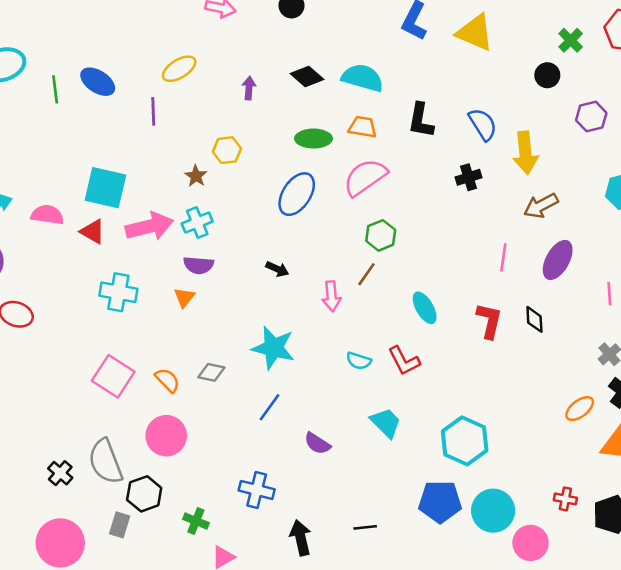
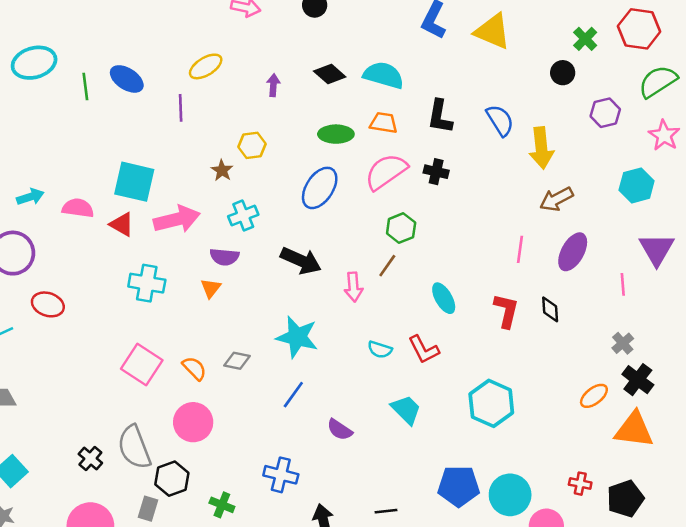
black cross: (469, 177) -> (436, 172), moved, turned 30
cyan cross: (197, 223) -> (243, 216), moved
black arrow: (277, 269) -> (301, 261), size x1.8
cyan hexagon: (465, 441) -> (491, 403), moved

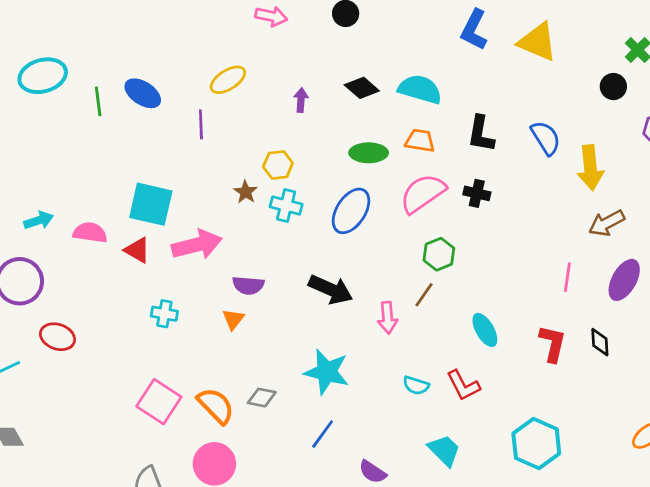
cyan cross: (243, 216) -> (286, 206), moved, turned 36
cyan cross: (147, 283) -> (164, 314), size x0.7
orange semicircle: (194, 368) -> (216, 406), size x1.4

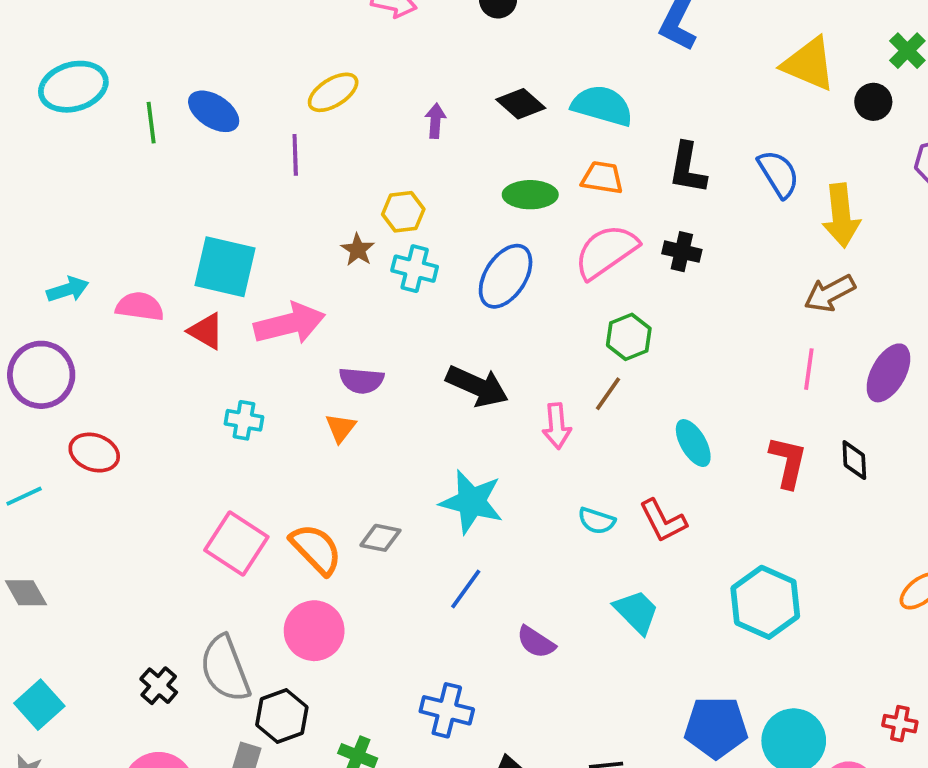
yellow triangle: (538, 42) -> (809, 64), moved
brown arrow: (607, 223) -> (830, 293), moved

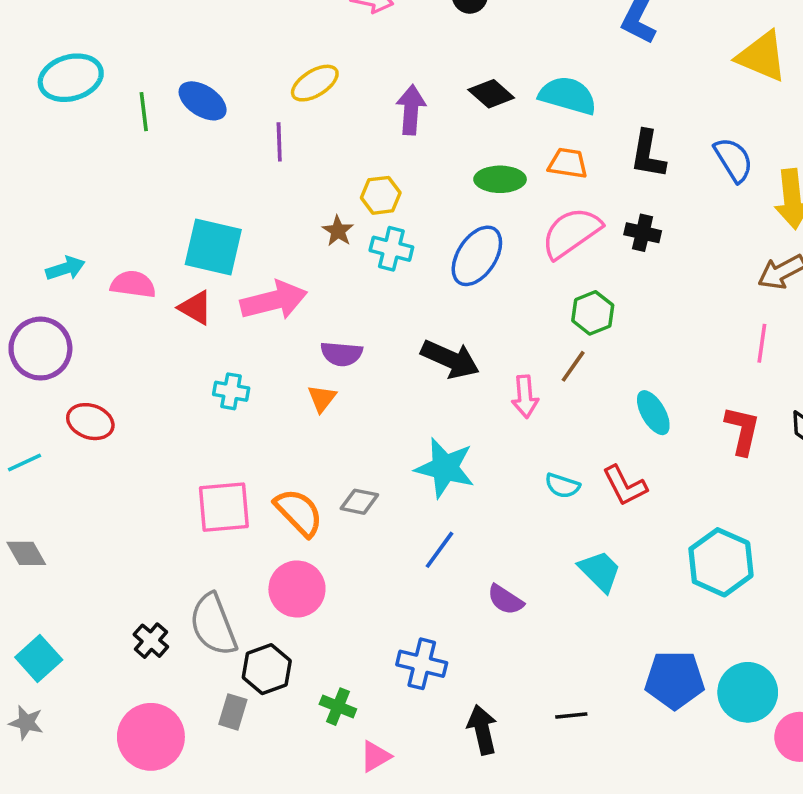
purple arrow: (435, 121) -> (411, 110), size x1.5
pink square: (236, 543) -> (224, 507), turned -38

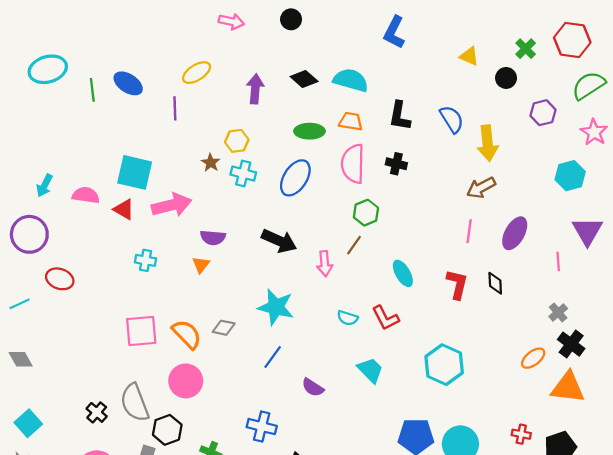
yellow triangle: (762, 56) -> (469, 56), size x0.6
pink semicircle: (571, 233) -> (353, 164), turned -54
cyan arrow: (65, 268) -> (45, 185), turned 135

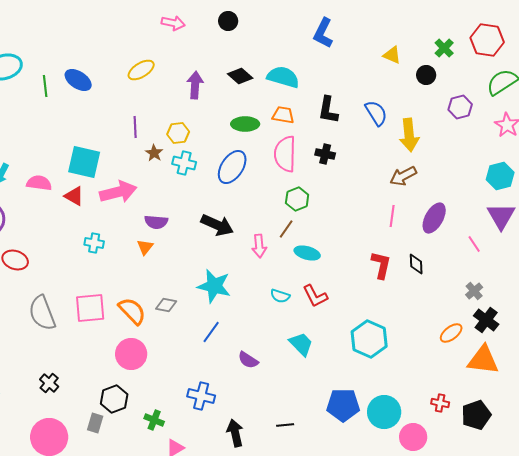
purple line: (175, 108) -> (135, 127), moved
cyan hexagon: (570, 176) -> (500, 176), moved
pink line: (558, 261) -> (474, 244), turned -30
cyan ellipse: (403, 273) -> (307, 253), moved, turned -45
gray semicircle: (135, 403) -> (42, 313), moved

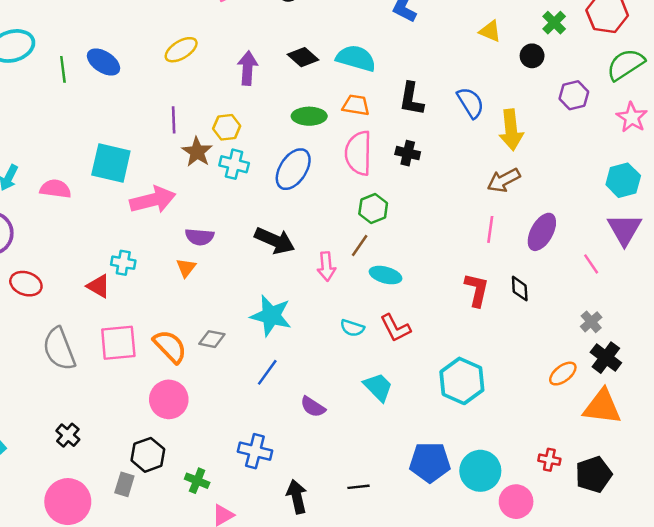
brown star: (154, 153) -> (197, 152), size x1.4
red triangle: (74, 196) -> (99, 286), moved

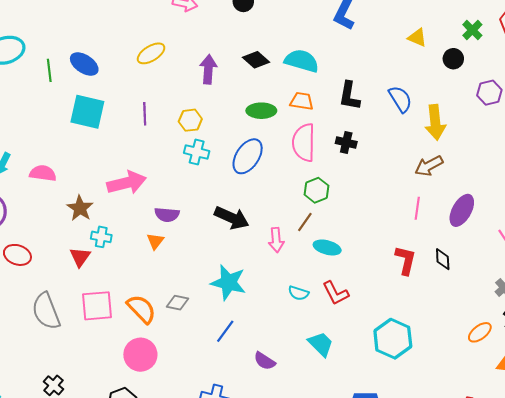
brown star: (197, 152) -> (80, 208), moved
cyan square: (111, 163) -> (87, 112), moved
red triangle: (99, 286) -> (80, 257), turned 35

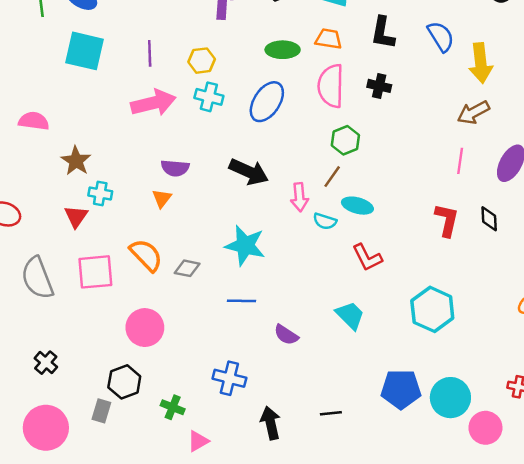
pink arrow: (127, 183) -> (153, 103), moved
cyan semicircle: (298, 293) -> (325, 221), moved
orange semicircle: (141, 309) -> (146, 255), moved
blue line: (225, 331) -> (242, 301), turned 55

